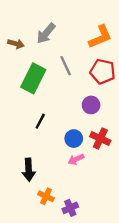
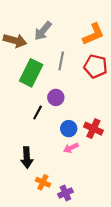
brown arrow: (16, 44) -> (15, 41), size x1.5
gray line: (66, 66) -> (61, 61), turned 36
purple circle: (91, 105) -> (56, 97), moved

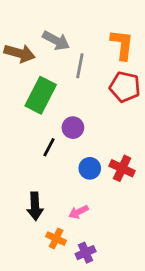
gray arrow: (43, 31) -> (56, 41), turned -102
orange L-shape: (93, 34) -> (122, 45), turned -60
gray line: (61, 61) -> (80, 66), moved
pink arrow: (71, 148) -> (79, 212), moved

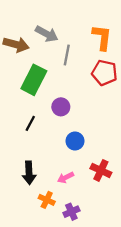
black line: (49, 147) -> (30, 123), moved
red cross: (122, 168) -> (101, 170), moved

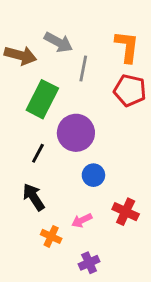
purple circle: (61, 107) -> (76, 133), size x1.6
black arrow: (29, 173) -> (34, 197), moved, turned 150
orange cross: (47, 200) -> (51, 236), moved

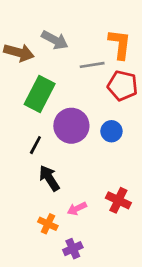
gray line: (83, 69) -> (92, 65), moved, turned 70
blue circle: (93, 175) -> (111, 131), moved
black arrow: (34, 197) -> (49, 178), moved
purple cross: (89, 263) -> (73, 249), moved

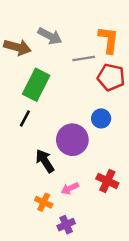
purple circle: (71, 126) -> (72, 140), moved
black line: (35, 145) -> (25, 118), moved

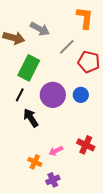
orange L-shape: (109, 40) -> (85, 18), moved
gray line: (84, 59) -> (67, 47), turned -36
purple circle: (72, 140) -> (53, 95), moved
black arrow: (45, 161) -> (31, 118), moved

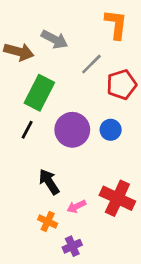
red pentagon: (89, 62) -> (122, 85), turned -30
black arrow: (31, 118) -> (49, 182), moved
red cross: (86, 145) -> (117, 198), size x1.4

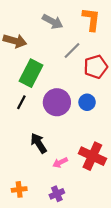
gray arrow: (54, 39) -> (53, 21), moved
orange cross: (48, 222) -> (19, 189), moved, turned -32

